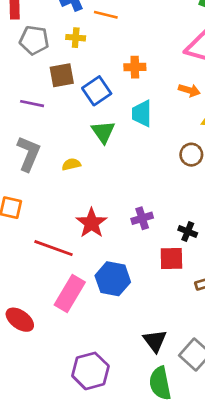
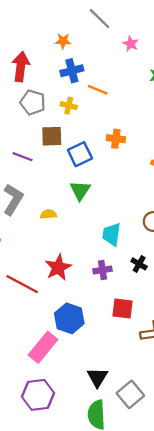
cyan trapezoid: (142, 113) -> (112, 234), moved
black cross: (188, 232) -> (139, 264), moved
pink rectangle: (70, 294) -> (43, 347), moved

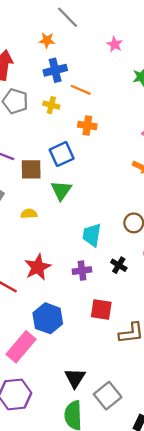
gray line: (99, 19) -> (67, 17), moved
brown square: (52, 136) -> (31, 169), moved
orange cross: (116, 139) -> (87, 126), moved

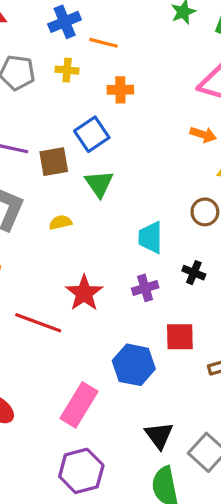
blue hexagon: (48, 318) -> (134, 365), moved

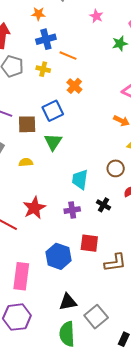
orange cross: (120, 90) -> (74, 86), turned 35
pink rectangle: (79, 405) -> (21, 276), turned -32
black triangle: (159, 435) -> (68, 302), turned 48

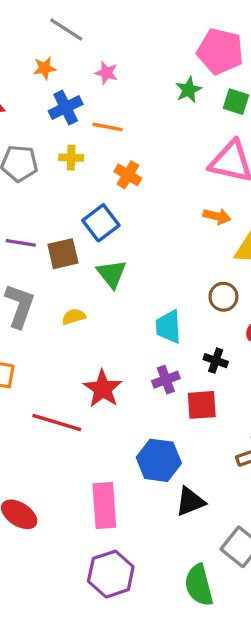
pink star: (96, 16) -> (106, 73), moved
red square: (89, 243) -> (202, 405), moved
black triangle: (68, 302) -> (190, 502), moved

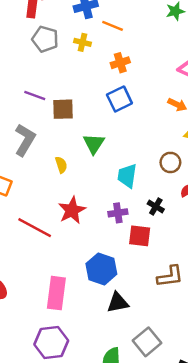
orange cross: (128, 175) -> (120, 63), turned 30
blue square: (101, 223) -> (119, 99), moved
green triangle: (112, 274) -> (94, 144), moved
yellow semicircle: (74, 317) -> (61, 165), moved, turned 77

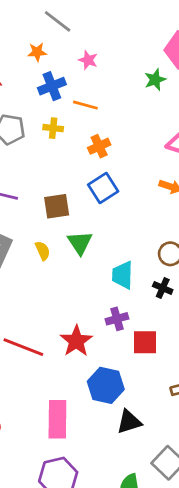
brown square: (63, 109) -> (57, 206), moved
yellow semicircle: (61, 165) -> (43, 251), moved
black cross: (156, 206) -> (163, 288), moved
red star: (72, 210) -> (76, 341), moved

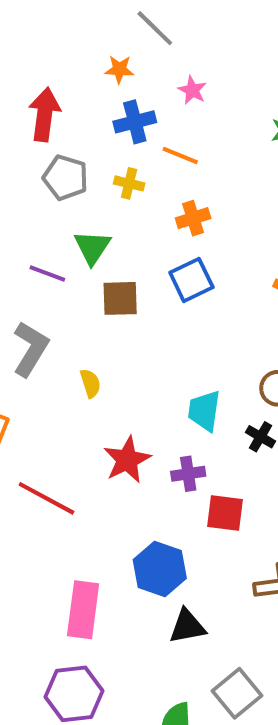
green triangle: (80, 243) -> (92, 247), moved
yellow semicircle: (43, 251) -> (90, 383), moved
red star: (76, 341) -> (127, 460), moved

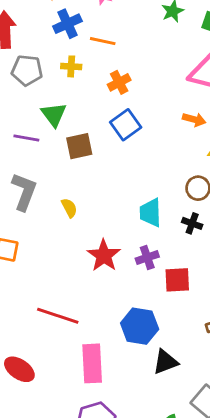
red line: (46, 498) -> (58, 316), moved

